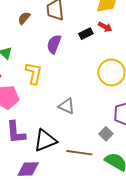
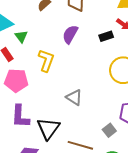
black rectangle: (86, 34) -> (106, 36), moved
black triangle: (45, 140) -> (48, 128), turned -40

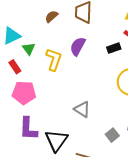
yellow L-shape: (46, 60) -> (54, 59), moved
gray square: (109, 130) -> (112, 135), moved

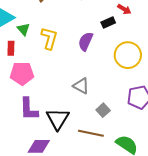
purple semicircle: (78, 46) -> (86, 41), moved
red rectangle: (15, 67) -> (11, 48), turned 40
gray square: (112, 135) -> (103, 110), moved

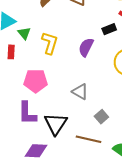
pink pentagon: (22, 73) -> (36, 81), moved

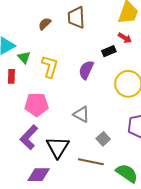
purple L-shape: (27, 113) -> (29, 137), turned 45

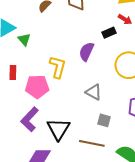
yellow L-shape: (50, 67) -> (58, 67), moved
red rectangle: (11, 76) -> (13, 73), moved
gray triangle: (81, 114) -> (94, 92), moved
gray square: (103, 139) -> (104, 120), turned -32

